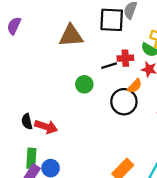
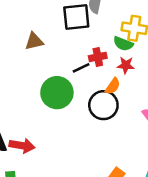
brown triangle: (71, 36) -> (34, 41), size x0.7
green circle: (84, 84) -> (57, 93), size x1.6

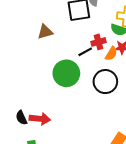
orange semicircle: (113, 86) -> (111, 54), moved

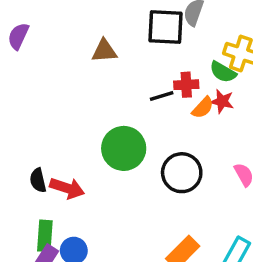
green circle: (66, 73) -> (124, 148), moved
black circle: (105, 82) -> (182, 173), moved

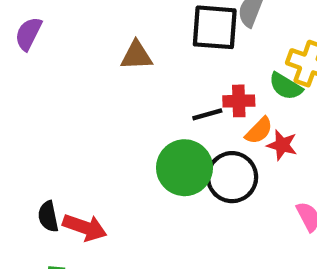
red star: (222, 101) -> (282, 145), moved
green circle: (124, 148) -> (185, 168), moved
black circle: (182, 173) -> (232, 177), moved

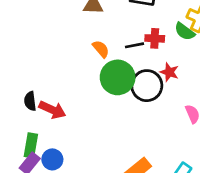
orange semicircle: (259, 131) -> (101, 49), moved, turned -90
red star: (282, 145) -> (169, 72), moved

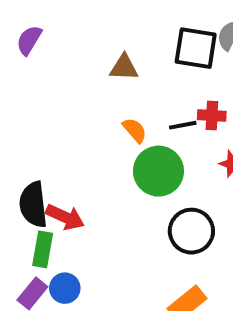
black circle: (147, 86) -> (191, 231), moved
black semicircle: (30, 101) -> (33, 205), size x1.6
green rectangle: (31, 145) -> (43, 249), moved

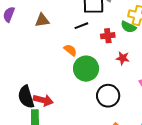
brown triangle: (124, 67) -> (42, 20), moved
black line: (183, 125) -> (81, 26), moved

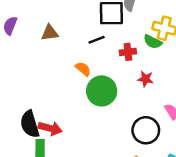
black circle: (108, 96) -> (146, 130), moved

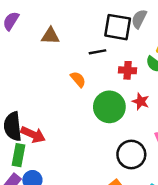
green circle: (102, 91) -> (109, 107), moved

